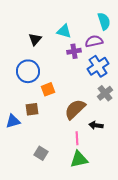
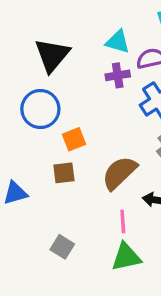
cyan triangle: (64, 31) -> (118, 42), moved
black triangle: (35, 39) -> (52, 55), size x1.6
brown square: (32, 109) -> (64, 173), moved

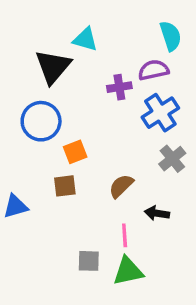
cyan triangle: (118, 42) -> (85, 39), moved
brown semicircle: (119, 173) -> (121, 186), size x0.7
gray square: (62, 247) -> (89, 261), moved, turned -30

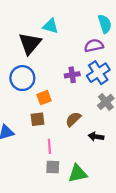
purple cross: (119, 87) -> (72, 75), moved
pink line: (125, 235) -> (49, 146), moved

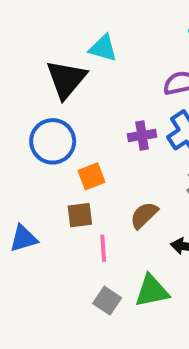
pink line: (49, 146) -> (103, 248), moved
gray square: (53, 167) -> (107, 301), turned 32
green triangle: (78, 173) -> (152, 291), moved

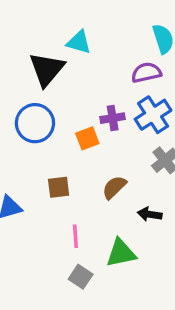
orange square: (92, 176) -> (87, 138), moved
pink line: (103, 248) -> (75, 236), moved
gray square: (107, 301) -> (81, 277), moved

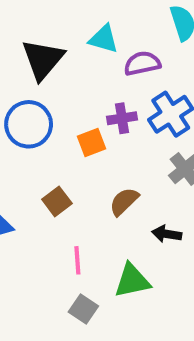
cyan triangle: (79, 42) -> (104, 39), moved
purple semicircle: (146, 73) -> (142, 63), moved
brown square: (59, 187) -> (57, 201), turned -30

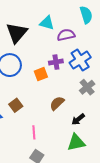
brown square: (57, 201) -> (16, 105), moved
black arrow: (167, 234) -> (78, 119), turned -48
green triangle: (132, 281) -> (76, 142), moved

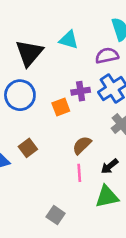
purple semicircle: (66, 35) -> (107, 56), moved
pink line: (34, 132) -> (79, 173), moved

